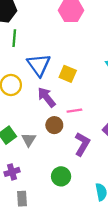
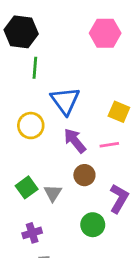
yellow square: (68, 74) -> (119, 112), moved
pink line: (74, 111) -> (109, 145), moved
green circle: (61, 176) -> (93, 225), moved

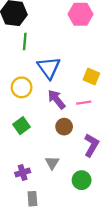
green square: (27, 187) -> (22, 126), moved
gray triangle: (53, 193) -> (52, 163), moved
green circle: (93, 225) -> (82, 180), moved

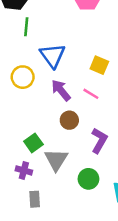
pink line: (84, 103) -> (91, 94), turned 40
green square: (22, 126) -> (33, 143), moved
gray triangle: (52, 163) -> (56, 160), size x1.5
purple cross: (23, 172) -> (24, 170), turned 32

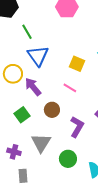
green line: (26, 27) -> (27, 32), moved, turned -35
purple arrow: (61, 90) -> (33, 87), moved
green square: (33, 143) -> (22, 115), moved

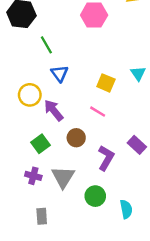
blue triangle: (38, 56) -> (60, 73), size x0.7
purple cross: (14, 152) -> (33, 176), moved

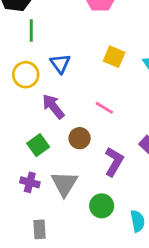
green line: (46, 45) -> (31, 30), moved, turned 30
yellow square: (106, 83) -> (114, 57), moved
yellow circle: (30, 95) -> (26, 75), moved

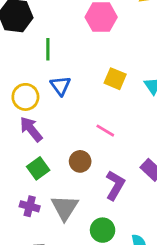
green line: (31, 30) -> (48, 49), moved
purple arrow: (53, 106) -> (31, 129), moved

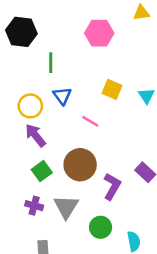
pink line: (105, 131) -> (90, 121), moved
brown circle: (80, 161) -> (80, 165), size x1.6

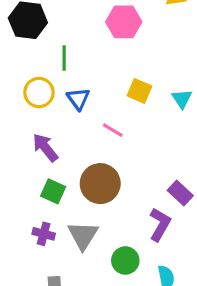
yellow circle: (30, 106) -> (39, 92), moved
green square: (42, 171) -> (53, 191), turned -30
purple L-shape: (112, 186) -> (160, 224), moved

